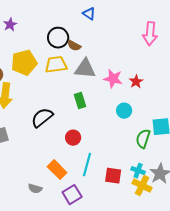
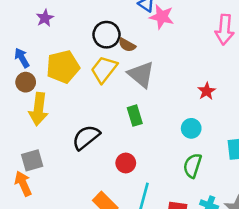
yellow trapezoid: (56, 65) -> (104, 69), turned -45
gray triangle: (85, 69) -> (141, 74), turned 35
pink star: (113, 79) -> (162, 17), moved
green semicircle: (143, 139) -> (192, 166), moved

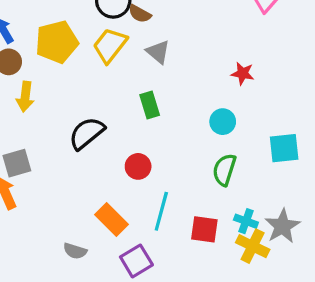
gray triangle: (141, 74) -> (158, 52), size x0.7
red star: (207, 91) -> (243, 73), turned -30
yellow arrow: (38, 109) -> (25, 97), size x0.7

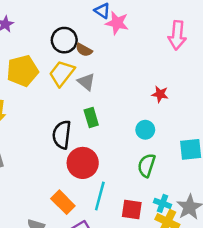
gray triangle: (158, 52) -> (86, 82), moved
black semicircle: (87, 133) -> (62, 135), moved, turned -44
red circle: (138, 166) -> (83, 163), size x1.6

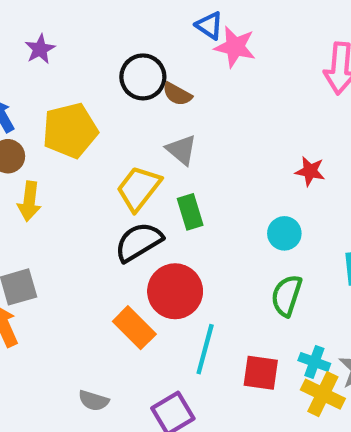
yellow trapezoid: (62, 73) -> (139, 188), moved
black semicircle: (62, 135) -> (139, 242), turned 52
orange rectangle: (63, 202) -> (134, 328), moved

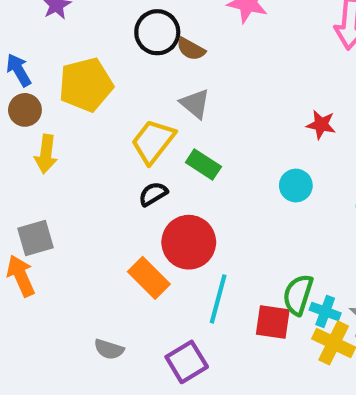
green rectangle: (190, 212) -> (203, 165), turned -40
black semicircle: (139, 242) -> (153, 194), size x0.6
green semicircle: (287, 296) -> (298, 295), moved

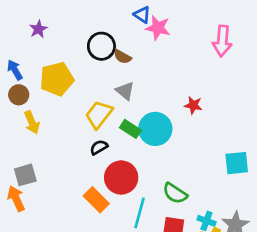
red star: (321, 125) -> (193, 105), moved
yellow arrow: (46, 154) -> (32, 122), turned -30
cyan circle: (296, 186) -> (155, 129), moved, size x1.6
green semicircle: (298, 295) -> (175, 193), moved, turned -75

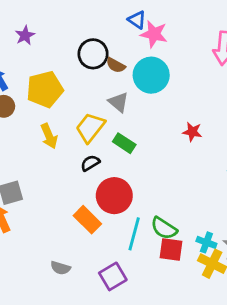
red star: (193, 105) -> (192, 132), moved
yellow arrow: (32, 122) -> (49, 136), moved
cyan circle: (155, 129) -> (151, 75), moved
green semicircle: (175, 193) -> (164, 228), moved

